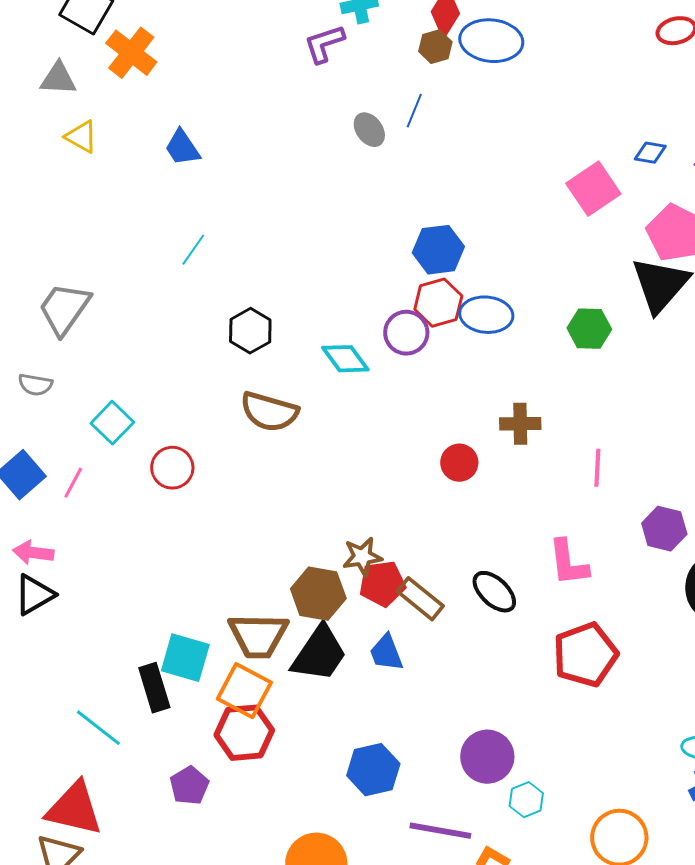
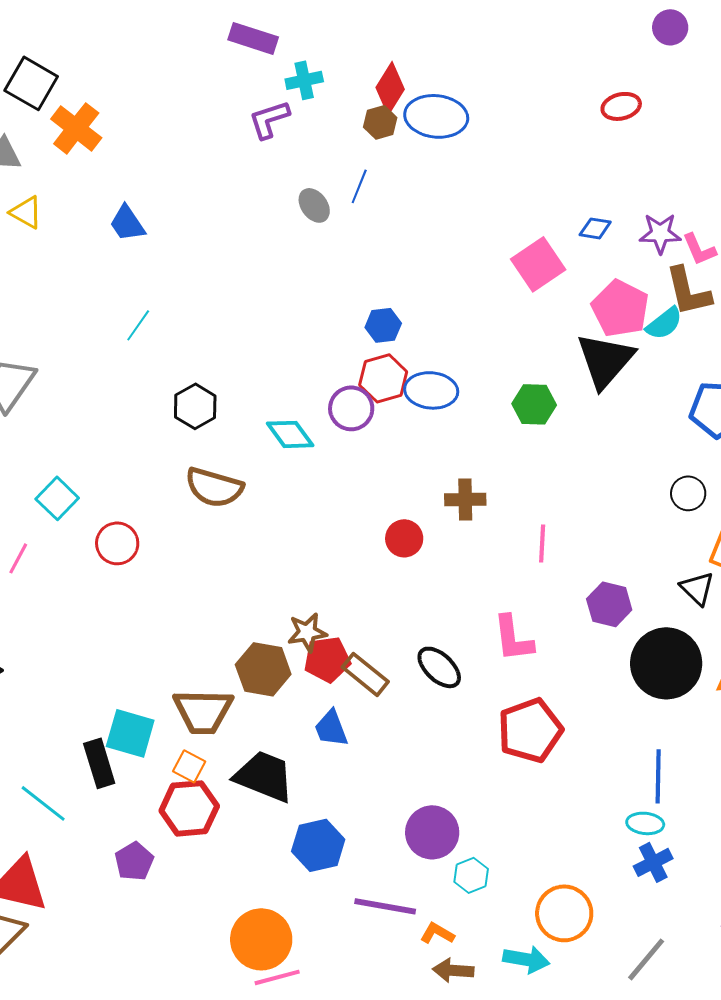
blue hexagon: (438, 250) -> (383, 325), size x0.7
black trapezoid: (319, 654) -> (264, 776), moved, turned -102
orange square: (244, 691) -> (189, 766), size x0.6

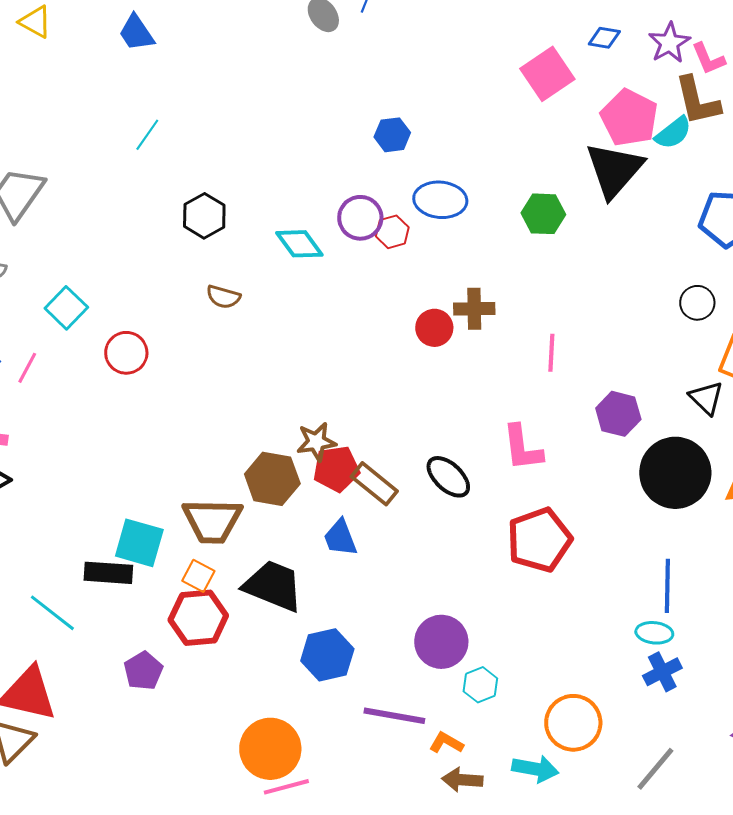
purple star: (660, 233) -> (669, 43), turned -30
red hexagon: (383, 378) -> (392, 232), moved, size x0.7
brown semicircle: (214, 487) -> (223, 297), size x0.6
red circle: (404, 538) -> (434, 328), moved
black rectangle: (99, 763) -> (108, 573), turned -69

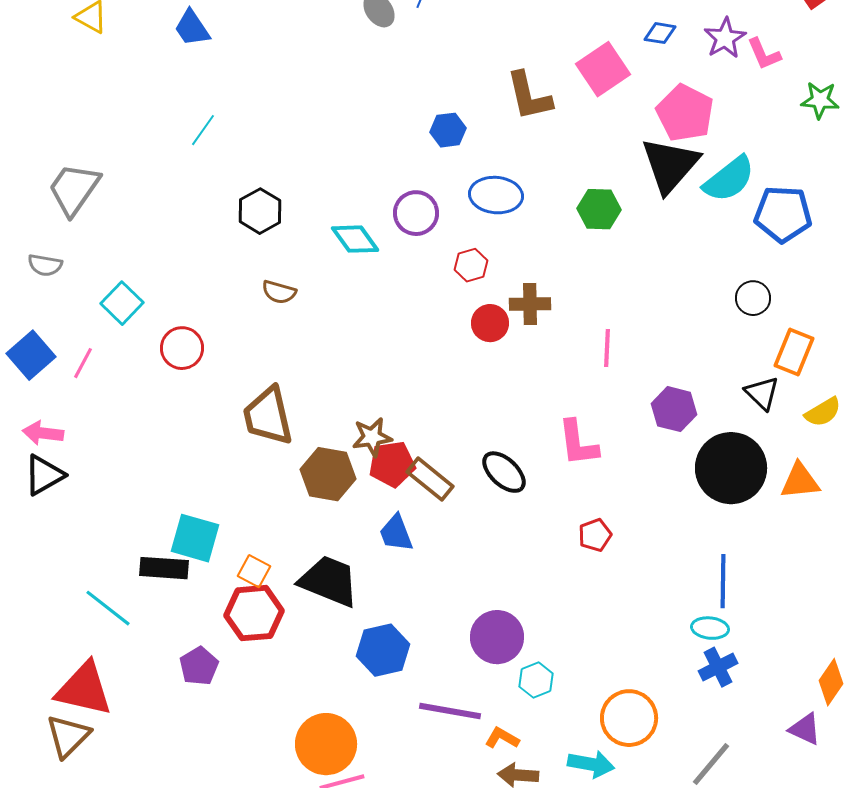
brown L-shape: (697, 101) -> (529, 96), moved
cyan semicircle: (673, 133) -> (729, 179), moved, size x1.4
red hexagon: (392, 232) -> (471, 265), moved
brown trapezoid: (212, 521) -> (268, 416), moved, turned 76
red pentagon: (539, 540) -> (595, 535), size x0.5

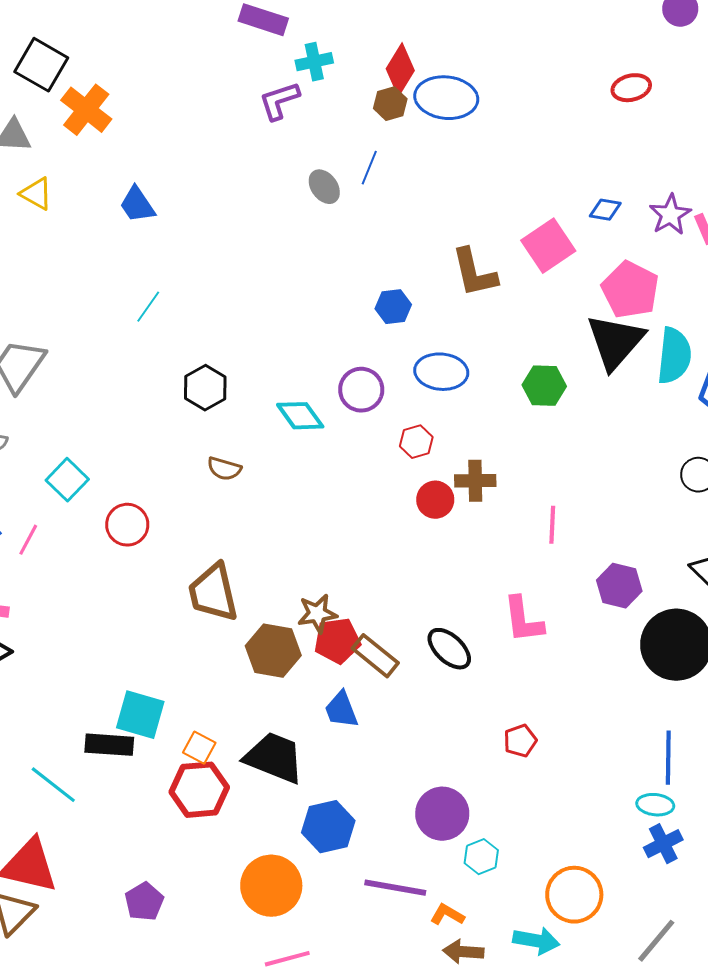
cyan semicircle: (729, 179) -> (674, 356), turned -46
red pentagon: (595, 535) -> (520, 741), moved
purple pentagon: (199, 666) -> (144, 902), moved
orange circle: (326, 744) -> (271, 886), moved

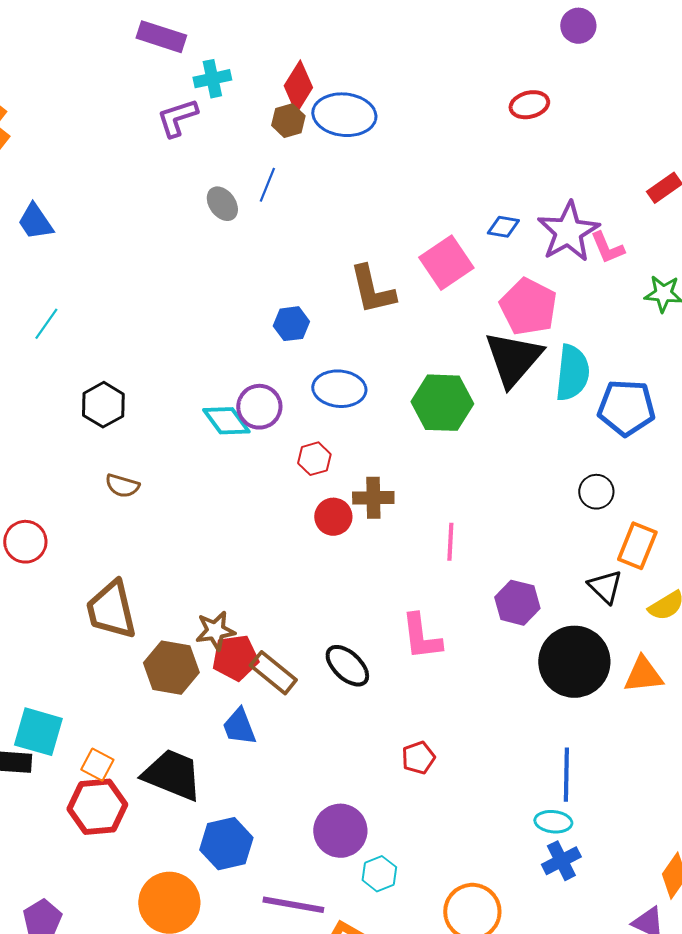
purple star: (670, 215) -> (568, 232), size x1.5
green hexagon: (544, 386) -> (442, 403), size x1.4
cyan diamond: (300, 416) -> (226, 421), moved

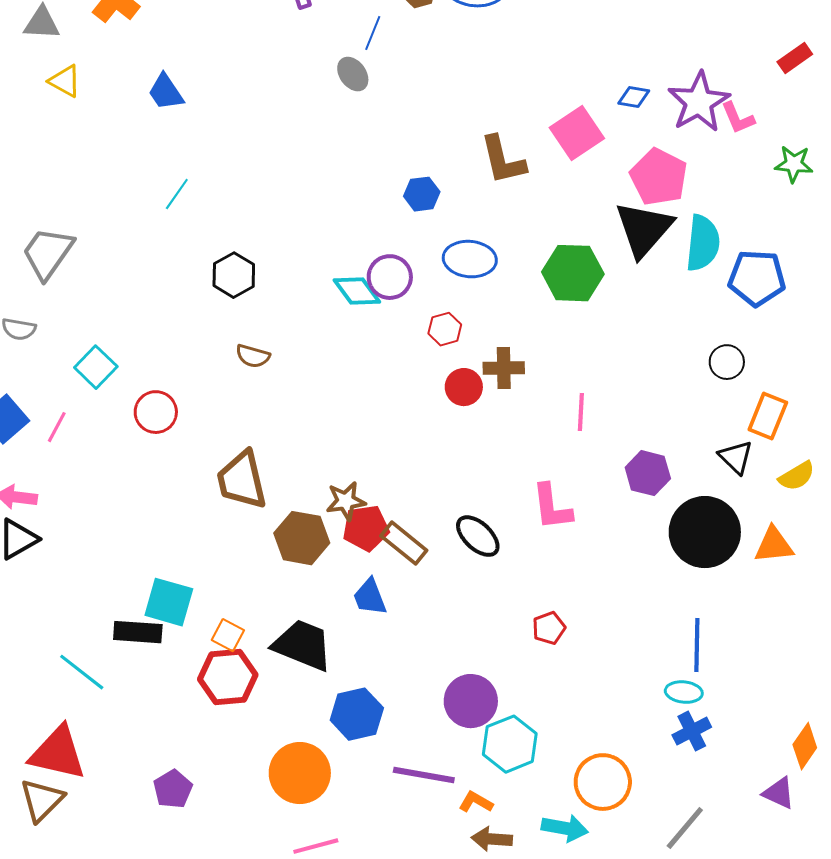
blue line: (267, 185) -> (373, 33), moved
cyan hexagon: (379, 874) -> (510, 744), size x1.6

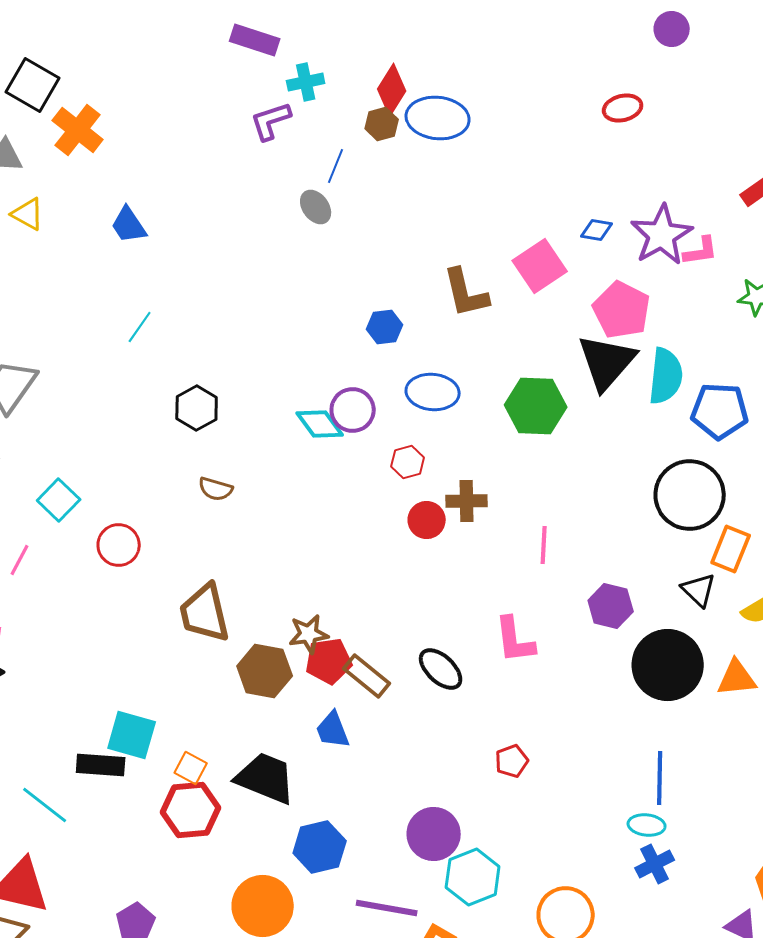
pink L-shape: (738, 118) -> (701, 251), turned -75
black circle: (727, 362) -> (690, 495), size x2.0

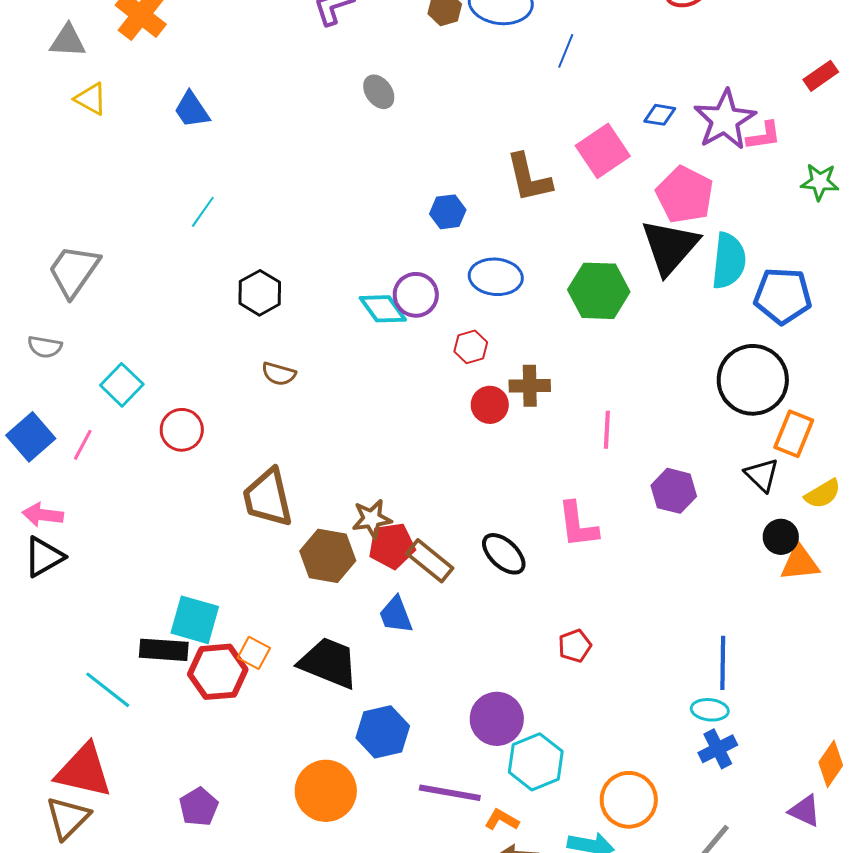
blue line: (336, 166) -> (566, 51), moved
black circle: (668, 665) -> (781, 537), moved, size x0.5
red hexagon: (191, 810) -> (218, 672), moved

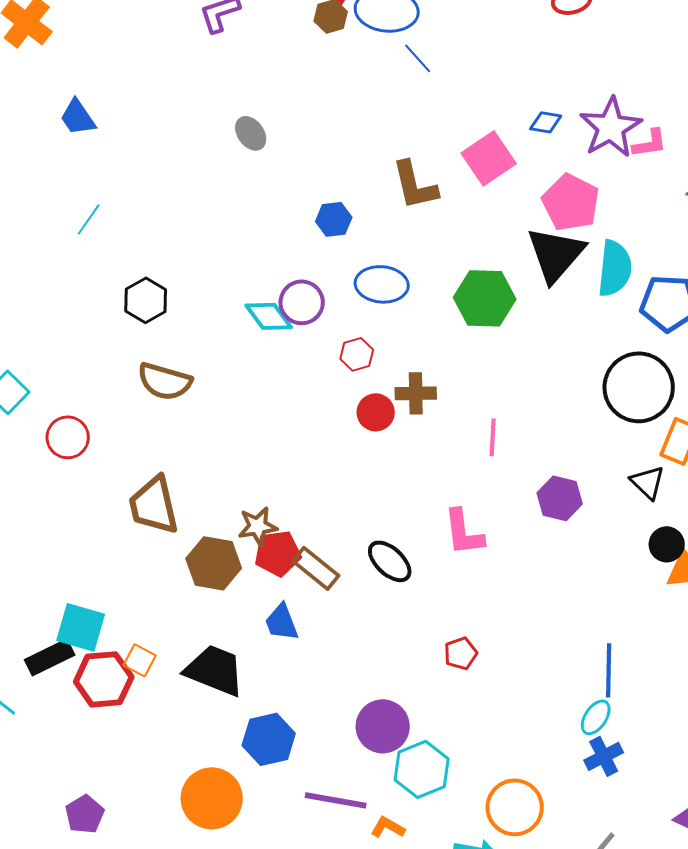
blue line: (566, 51) -> (418, 58), moved, turned -64
gray ellipse: (379, 92) -> (251, 133), moved
brown semicircle: (279, 374) -> (165, 381), size x1.6
black rectangle: (164, 650) -> (50, 657), turned -30
cyan ellipse: (710, 710) -> (596, 717), turned -63

